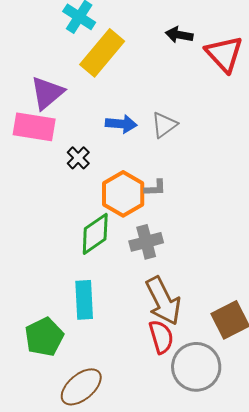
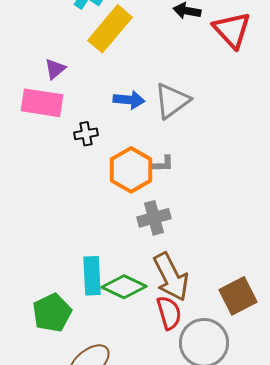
purple triangle: (47, 93) -> (55, 69), size x0.6
gray triangle: (164, 125) -> (172, 101), size x1.4
black cross: (78, 158) -> (86, 134), turned 35
green diamond: (95, 234) -> (124, 287), moved, turned 60

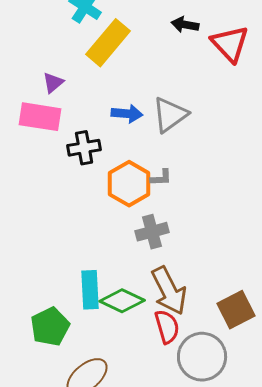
black cross: (86, 134) -> (84, 148), size x1.4

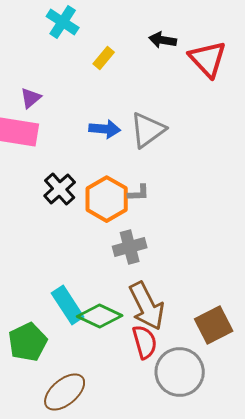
yellow rectangle: (108, 43) -> (104, 58), moved, size x0.5
black cross: (84, 148) -> (60, 189), moved, turned -32
cyan rectangle: (90, 290) -> (68, 305), turned -30

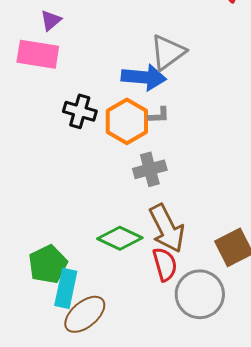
blue arrow: (105, 129) -> (144, 77), moved, size x1.4
black cross: (60, 189) -> (80, 111), turned -32
cyan rectangle: (68, 305) -> (66, 288), moved, turned 45

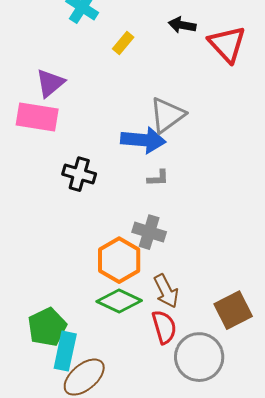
purple triangle: (51, 20) -> (50, 83), size x1.4
orange hexagon: (127, 121) -> (119, 260), moved
gray cross: (150, 169) -> (149, 232), turned 32
brown arrow: (167, 228) -> (166, 291), size x0.7

